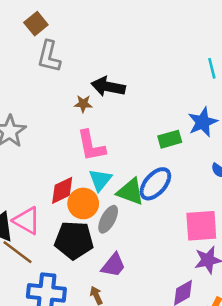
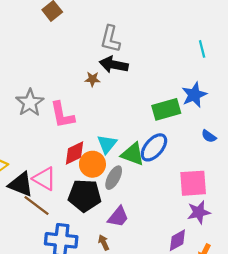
gray L-shape: (49, 56) -> (110, 39), moved
green rectangle: (170, 139) -> (166, 109), size x1.4
pink L-shape: (91, 146) -> (62, 115), moved

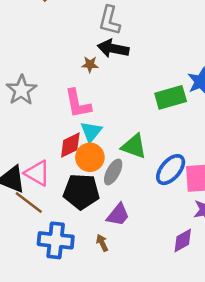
pink L-shape: (62, 115) -> (78, 104), moved
cyan triangle: (107, 144) -> (91, 132), moved
blue ellipse: (154, 147) -> (171, 170), moved

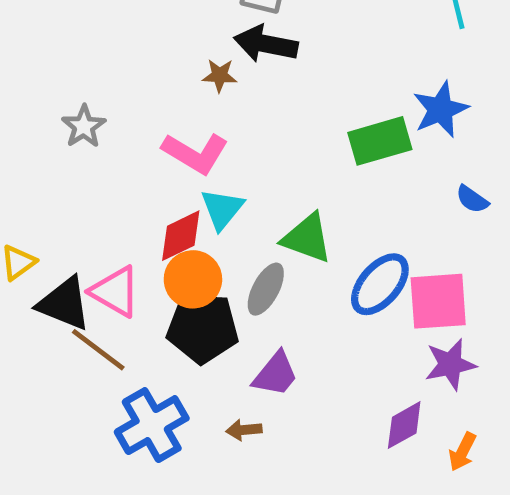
gray star: (21, 90) -> (84, 126), size x0.7
pink L-shape: (78, 104) -> (195, 153), turned -48
orange circle: (90, 157) -> (193, 279), moved
blue cross: (56, 240) -> (152, 425), turned -36
brown arrow: (102, 243) -> (244, 430), turned -70

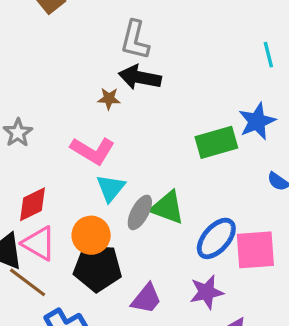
red diamond: (181, 236) -> (32, 204), moved
gray ellipse: (266, 289) -> (140, 212), moved
purple star: (450, 364) -> (207, 292), moved

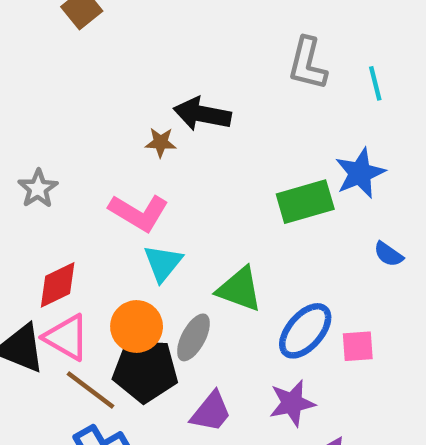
gray L-shape: (135, 40) -> (307, 64), moved
gray ellipse: (140, 212) -> (193, 337), moved
pink square: (255, 250) -> (358, 346), size x0.6
brown line: (28, 282) -> (91, 390), moved

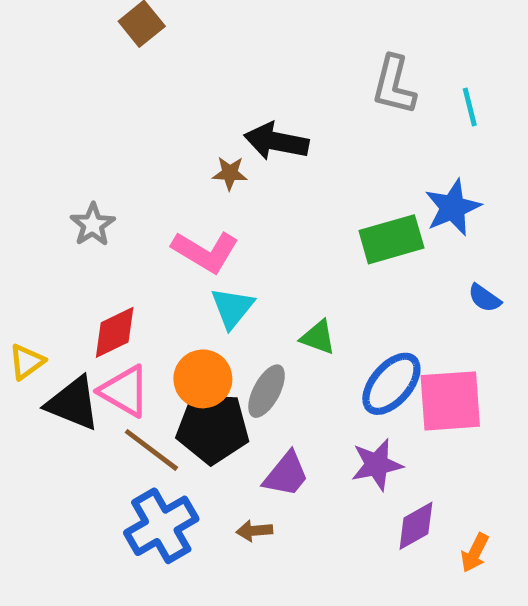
green triangle: (239, 289) -> (318, 337), size x0.7
pink square: (358, 346) -> (450, 401), size x1.8

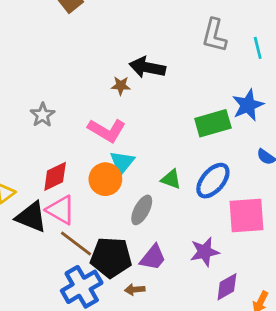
orange circle: (203, 379) -> (105, 179), moved
blue ellipse: (391, 384) -> (213, 181), moved
black pentagon: (213, 428) -> (111, 257), moved

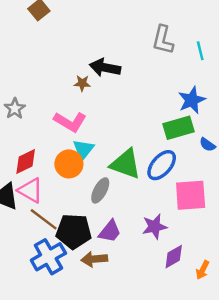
green rectangle: (213, 123) -> (179, 128), moved
green triangle: (171, 179) -> (126, 164), size x1.8
brown arrow: (135, 290) -> (94, 259), size x1.5

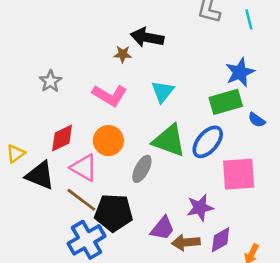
cyan triangle: (83, 149) -> (163, 92), moved
pink triangle: (30, 190) -> (84, 168), moved
purple trapezoid: (110, 231) -> (163, 228), moved
brown arrow: (94, 259) -> (186, 242), moved

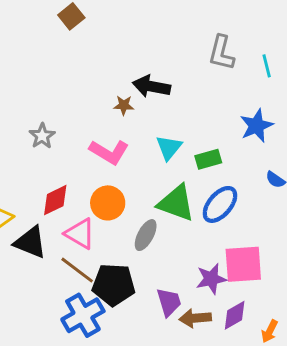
green rectangle: (226, 102) -> (208, 159), moved, size x0.7
pink square: (239, 174) -> (243, 264), moved
purple trapezoid: (163, 228) -> (169, 302), turned -56

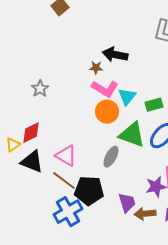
pink L-shape: (109, 152) -> (105, 89), moved
red diamond: (55, 200) -> (31, 133), moved
orange circle: (108, 203) -> (107, 112), moved

